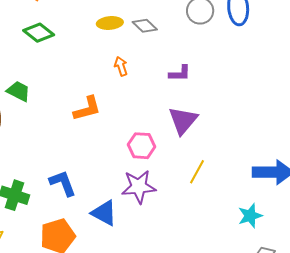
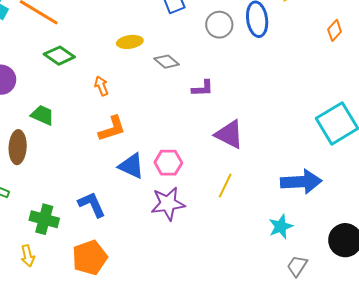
gray diamond: (145, 26) -> (167, 62), moved
orange arrow: (121, 66) -> (101, 86), moved
purple triangle: (183, 120) -> (229, 134), moved, turned -40
blue triangle: (104, 213) -> (131, 166), moved

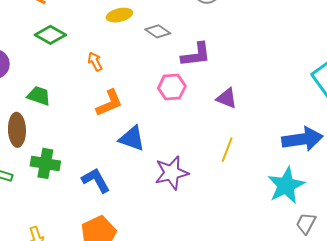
purple L-shape: (203, 88) -> (196, 55), size x1.4
purple triangle: (229, 134) -> (227, 98), size x0.7
pink hexagon: (168, 163) -> (172, 87), moved
green cross: (44, 219) -> (45, 163), moved
cyan star: (281, 227) -> (286, 186), size x1.5

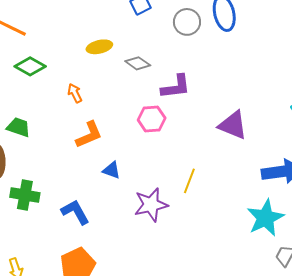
purple triangle: (227, 98) -> (233, 125), moved, size x1.4
blue triangle: (132, 138) -> (112, 170), size x0.7
yellow line: (227, 150) -> (189, 181), moved

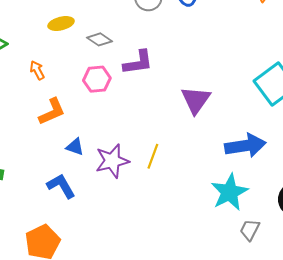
pink hexagon: (152, 119) -> (97, 79), moved
purple triangle: (233, 125) -> (196, 100), turned 44
purple star: (151, 205) -> (112, 161), moved
blue L-shape: (75, 212) -> (61, 186), moved

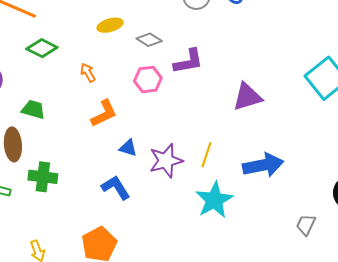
purple triangle: (196, 100) -> (247, 97), turned 40
blue arrow: (245, 146) -> (263, 165), moved
cyan star: (229, 192) -> (214, 200), moved

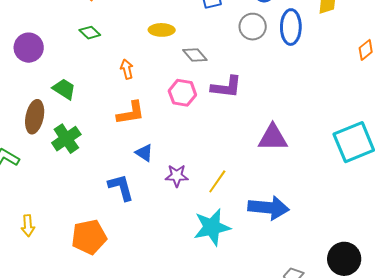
green diamond: (42, 48) -> (90, 33), size x0.7
purple star: (166, 161) -> (177, 176), size x0.7
green cross: (43, 177) -> (66, 139), moved, turned 32

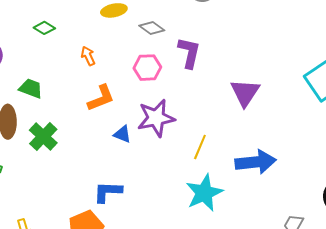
purple L-shape: (226, 87) -> (189, 53), turned -72
purple triangle: (273, 138) -> (245, 93), turned -44
purple star: (177, 176) -> (156, 118), moved, size x1.6
blue L-shape: (121, 187) -> (108, 192), moved, turned -60

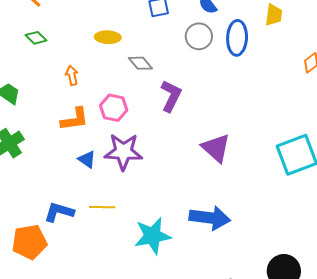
pink hexagon: (147, 68) -> (114, 108), moved
purple triangle: (245, 93) -> (216, 148), turned -36
yellow line: (200, 147) -> (102, 207), moved, turned 55

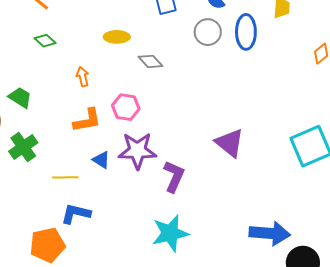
purple L-shape: (171, 96) -> (174, 176), moved
yellow line: (102, 207) -> (65, 177), moved
blue arrow: (210, 218) -> (270, 233), moved

